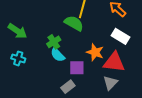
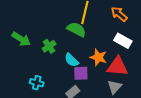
green cross: (54, 42) -> (49, 46), moved
cyan semicircle: (58, 55) -> (72, 60), moved
cyan cross: (18, 58) -> (37, 83), moved

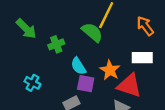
white rectangle: (123, 41) -> (142, 58), turned -42

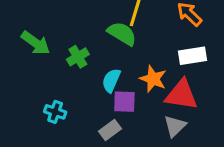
cyan semicircle: (78, 66) -> (111, 80), turned 66

